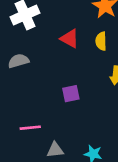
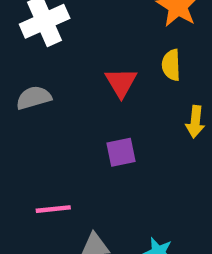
red triangle: (70, 39) -> (121, 82), moved, turned 30

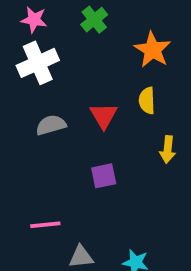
gray semicircle: (34, 98) -> (51, 125), moved

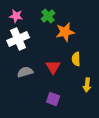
orange star: (153, 50) -> (65, 32), moved, turned 30
purple square: (104, 176) -> (53, 99), turned 32

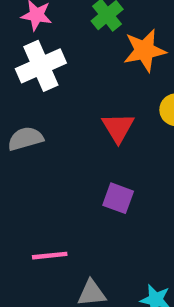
gray semicircle: (25, 72) -> (25, 139), moved

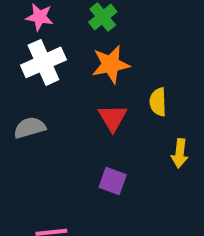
orange star: (145, 50) -> (111, 64), moved

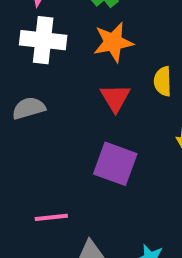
white cross: (43, 62) -> (43, 40), turned 30
purple square: (113, 181) -> (115, 164), size x1.5

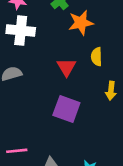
orange star: (113, 42) -> (81, 23), moved
pink line: (51, 217) -> (17, 151), moved

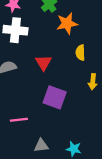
red triangle: (66, 67) -> (43, 63), moved
pink line: (17, 151) -> (19, 120), moved

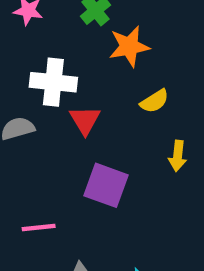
white cross: (15, 30) -> (53, 82), moved
yellow semicircle: (80, 53) -> (154, 101), turned -120

